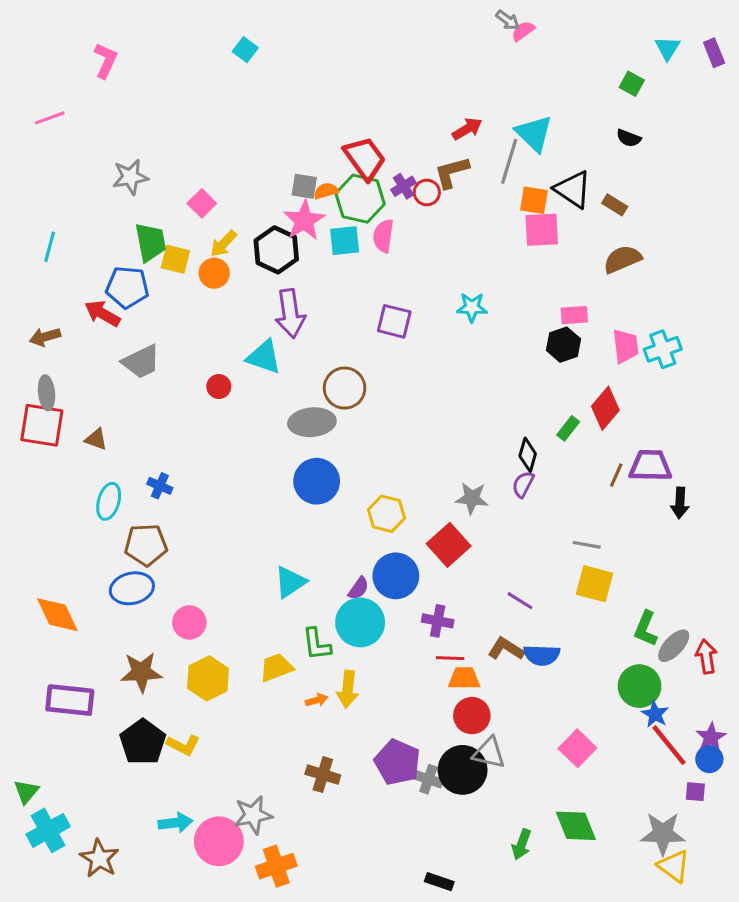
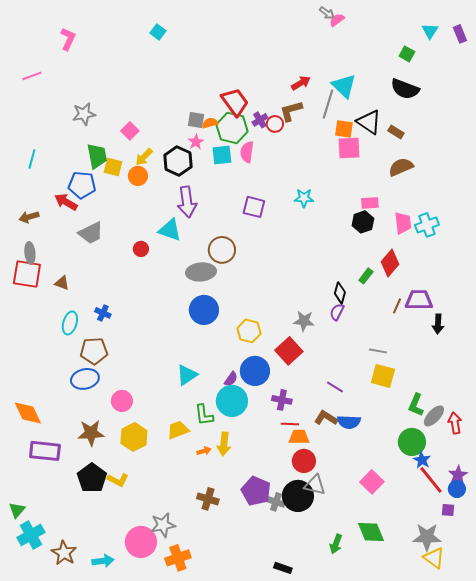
black semicircle: (629, 138) -> (405, 89), size x1.8
pink star: (304, 220) -> (196, 142), size x0.6
orange diamond: (57, 615) -> (28, 413), moved
cyan arrow: (175, 823) -> (103, 561), moved

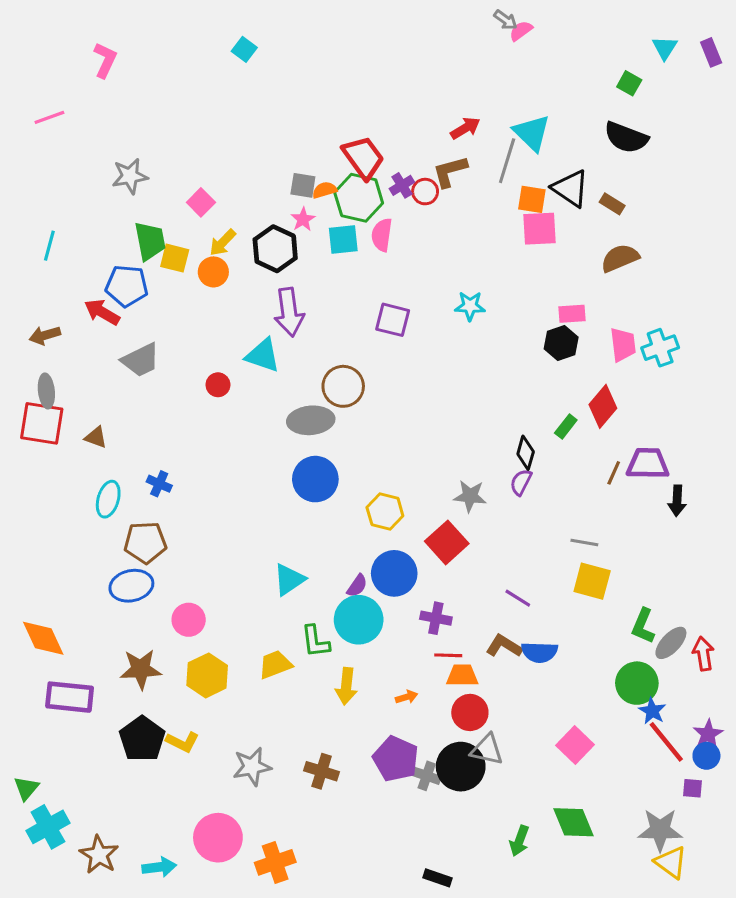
orange arrow: (204, 451) -> (407, 697), moved
gray star: (163, 525) -> (252, 767), moved

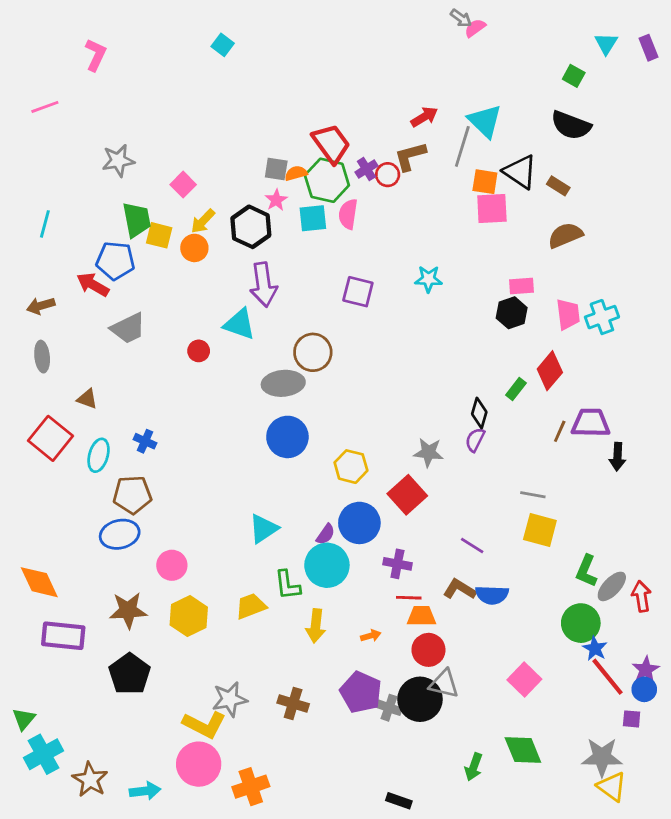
red square: (42, 423) -> (51, 438), moved, turned 30
yellow L-shape: (182, 742) -> (204, 725), moved, size x1.4

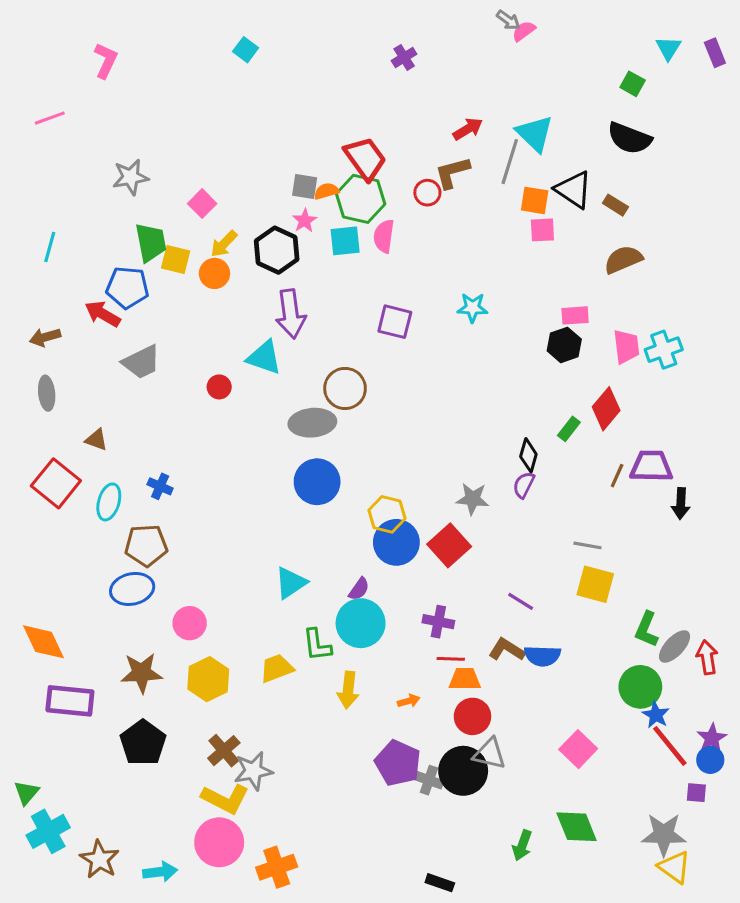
purple cross: (366, 169) -> (404, 57), moved
pink square: (492, 208) -> (542, 230), size x0.7
blue circle: (359, 523) -> (396, 542), moved
brown cross: (293, 703) -> (224, 751), moved, turned 32

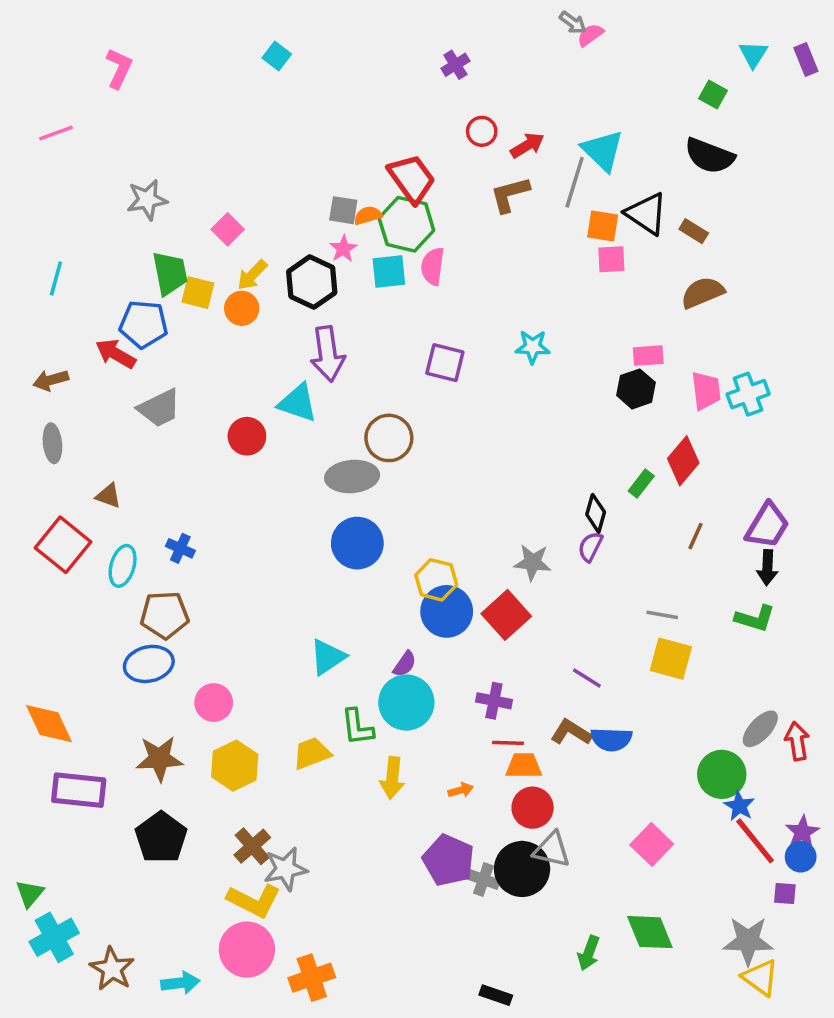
red circle: (427, 193) -> (482, 131), moved
red circle: (219, 387) -> (247, 436), size x1.4
purple trapezoid: (651, 466) -> (767, 526), moved, turned 120
green L-shape: (647, 629) -> (755, 618), moved, turned -96

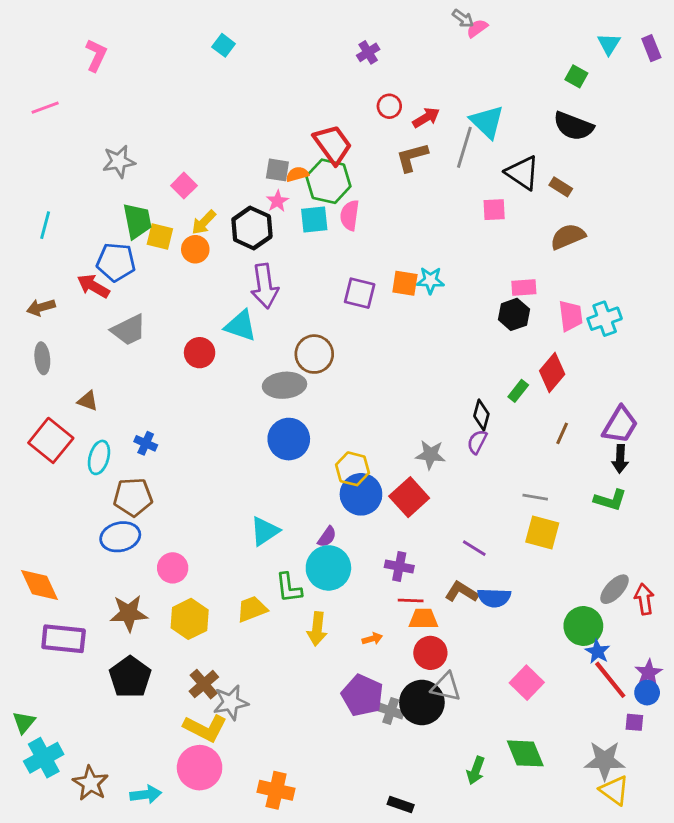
orange square: (603, 226) -> (405, 283), moved
orange cross: (312, 978) -> (276, 790), moved, turned 32

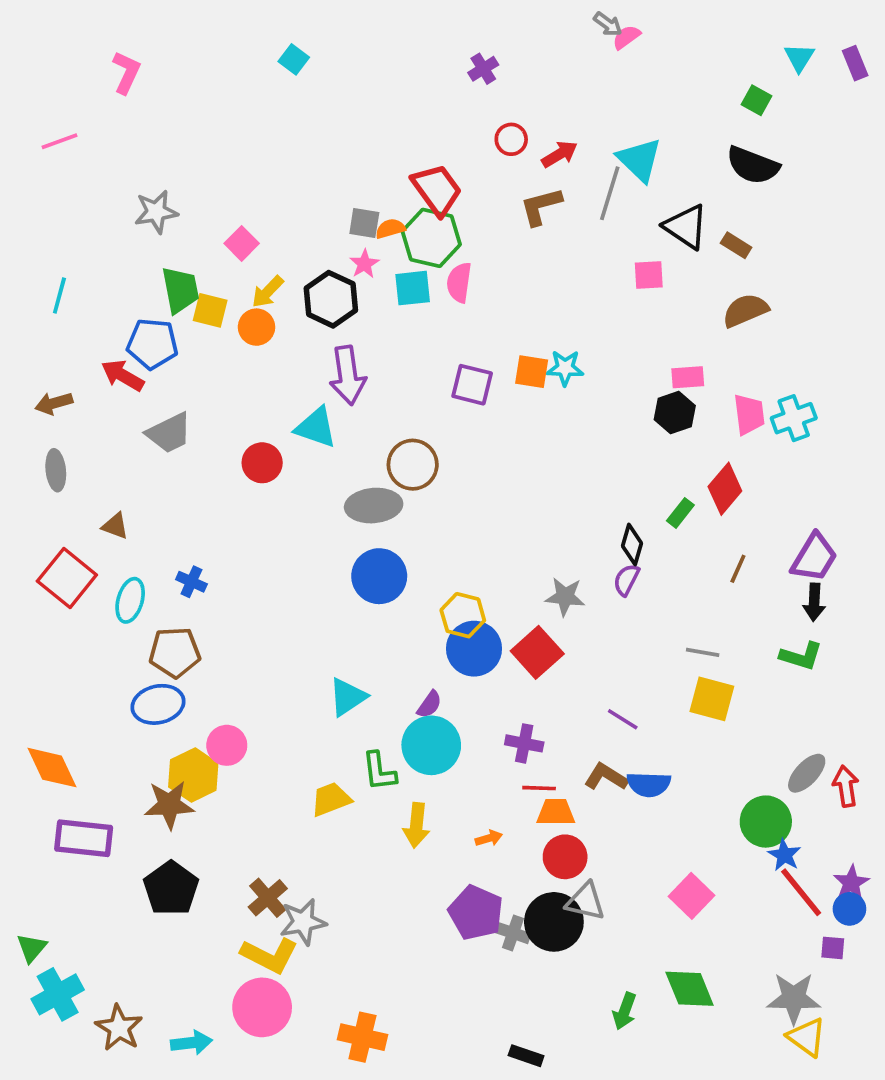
yellow hexagon: (190, 619) -> (193, 775), moved

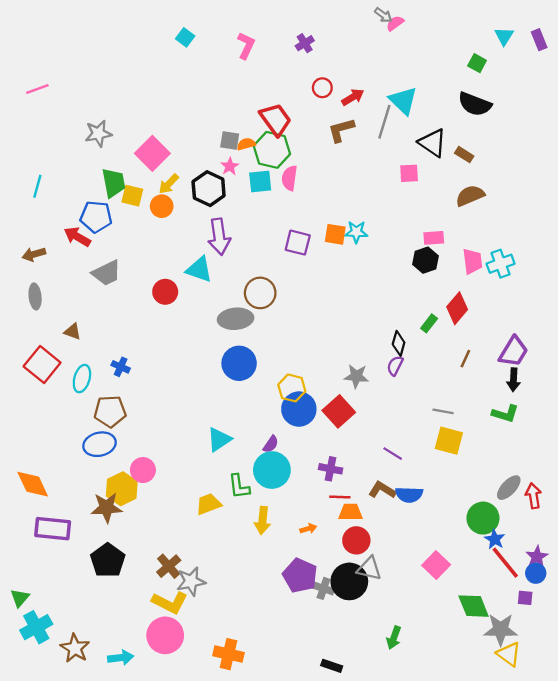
pink L-shape: (126, 72) -> (246, 46), moved
pink square: (242, 243) -> (152, 153), size x1.6
green diamond: (690, 989) -> (474, 606), moved

